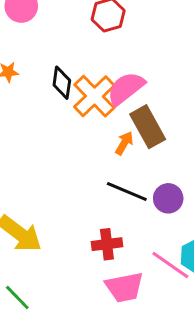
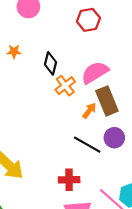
orange cross: (94, 96) -> (65, 86), moved, size x0.7
purple circle: (168, 198) -> (114, 138), moved

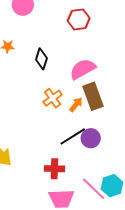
orange cross: (65, 86) -> (53, 98), moved
purple circle: (114, 138) -> (91, 138), moved
black line: (87, 145) -> (73, 136), turned -64

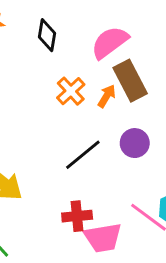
black line: (73, 136) -> (83, 155), moved
red cross: (54, 169) -> (77, 216), moved

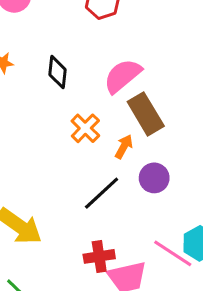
orange arrow: (107, 96) -> (124, 147), moved

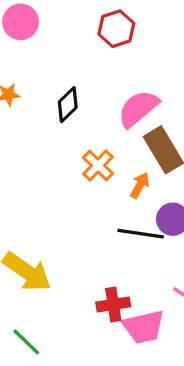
black diamond: (58, 72) -> (68, 105), turned 40
black line: (102, 193) -> (141, 234), moved, turned 51

